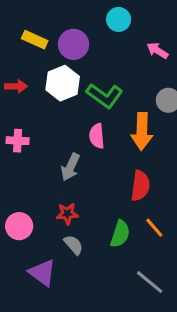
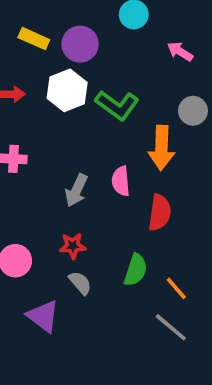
pink semicircle: (97, 136) -> (121, 181), moved
orange line: (154, 228) -> (176, 288), moved

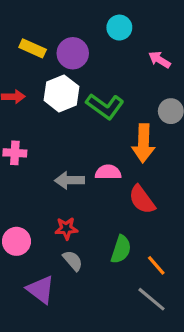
pink semicircle: (121, 181) -> (108, 172), turned 95
gray arrow: (76, 190) -> (70, 180), turned 64
red semicircle: (160, 213) -> (142, 200), turned 136

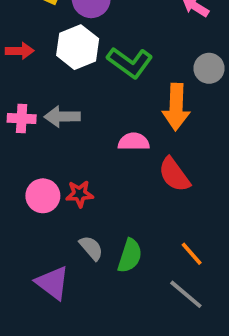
gray arrow: (70, 180) -> (62, 117), moved
red star: (66, 228) -> (80, 194), moved
pink circle: (16, 241) -> (43, 196), moved
green semicircle: (121, 249) -> (130, 256), moved

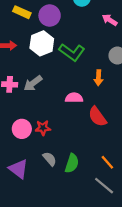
orange arrow: (176, 107) -> (98, 78), size x0.6
gray arrow: (62, 117) -> (33, 83), turned -36
purple triangle: (53, 283) -> (18, 169), moved

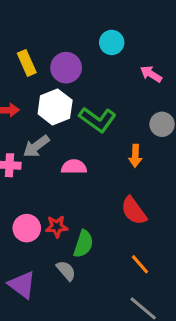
yellow rectangle: (22, 12) -> (27, 63), turned 42
gray arrow: (33, 83) -> (36, 146), moved
pink semicircle: (74, 98) -> (74, 167), moved
orange line: (107, 162) -> (140, 264), moved
green semicircle: (72, 163) -> (83, 244), moved

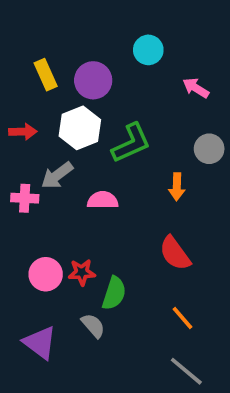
green L-shape: (98, 120) -> (131, 143), turned -60

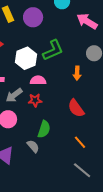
pink arrow: (196, 88) -> (87, 21), size x1.5
white hexagon: (80, 128) -> (26, 58), moved
gray arrow: (57, 175) -> (14, 95), moved
red star: (82, 272) -> (35, 100), moved

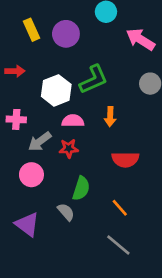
orange arrow: (77, 73) -> (110, 117), moved
red semicircle: (76, 108) -> (125, 159), turned -54
orange line: (80, 142) -> (120, 208), moved
gray line: (82, 170) -> (118, 245), moved

